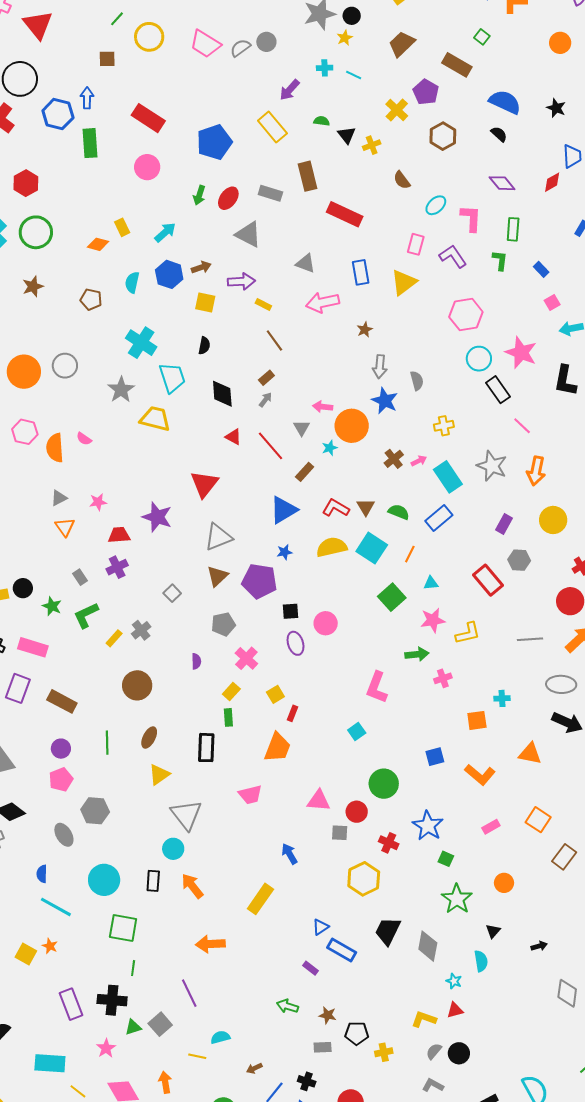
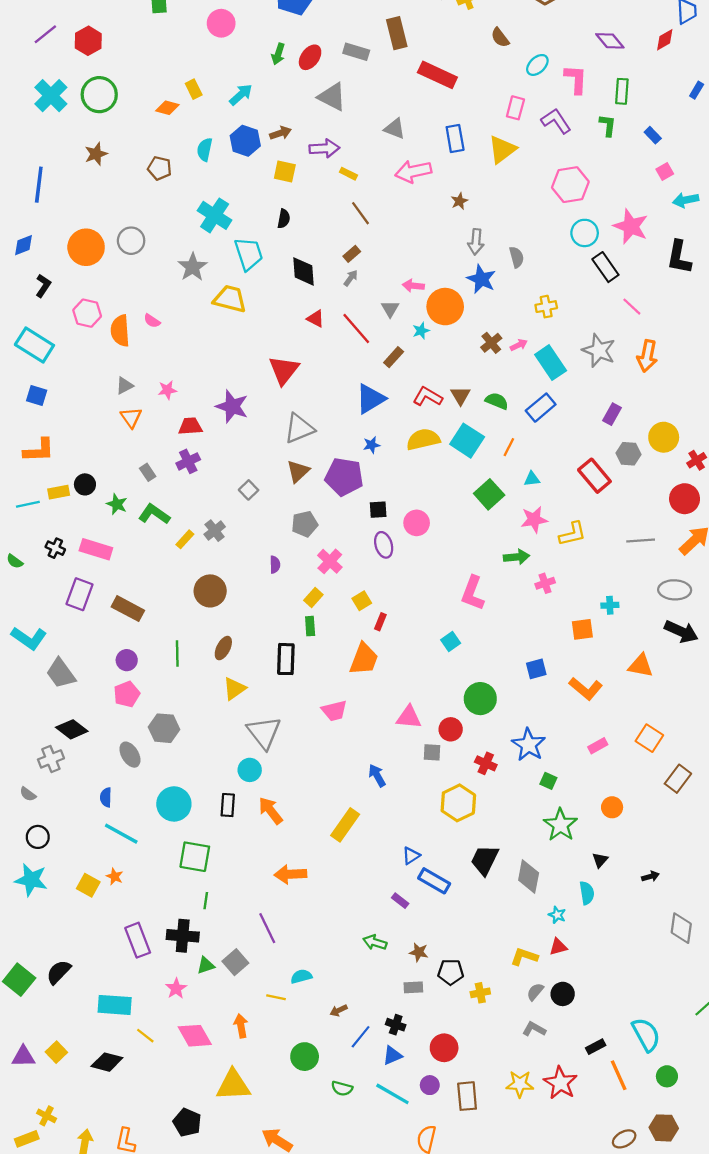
yellow circle: (553, 520) -> (664, 437), moved
green L-shape: (86, 615) -> (154, 514), turned 60

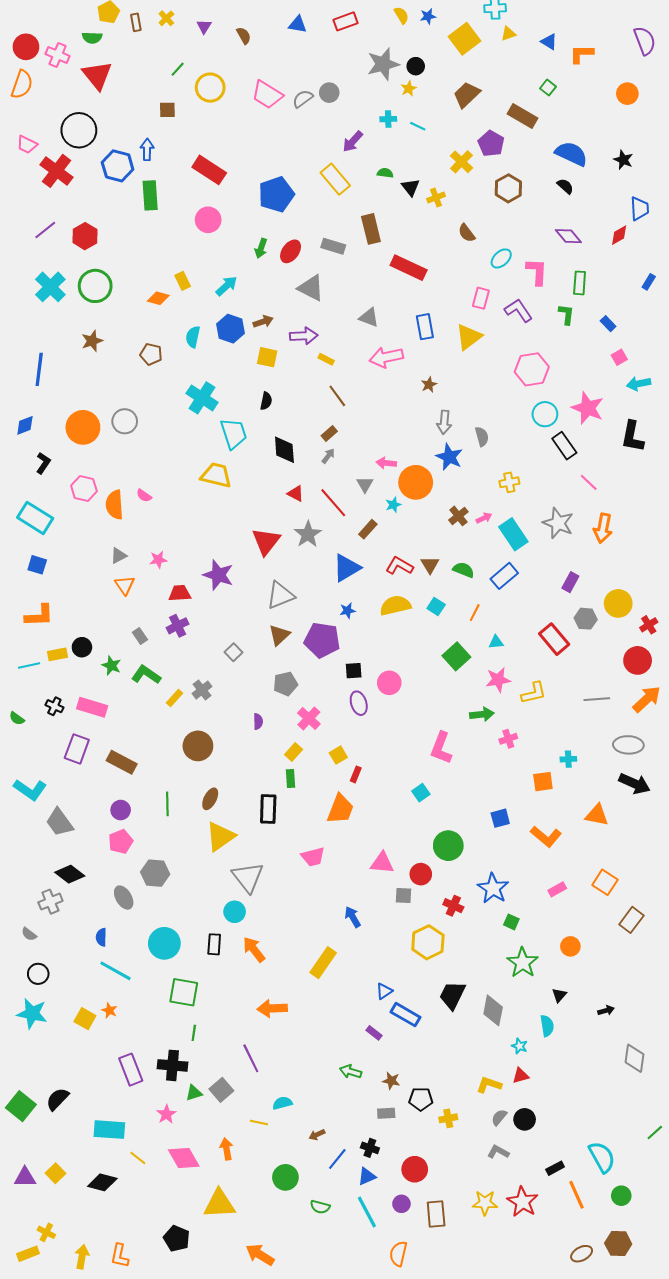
gray star: (193, 267) -> (308, 534), moved
cyan square: (467, 441) -> (436, 606), size x0.6
yellow triangle: (234, 689) -> (220, 836), size x1.4
cyan line: (392, 1094) -> (367, 1212), turned 32

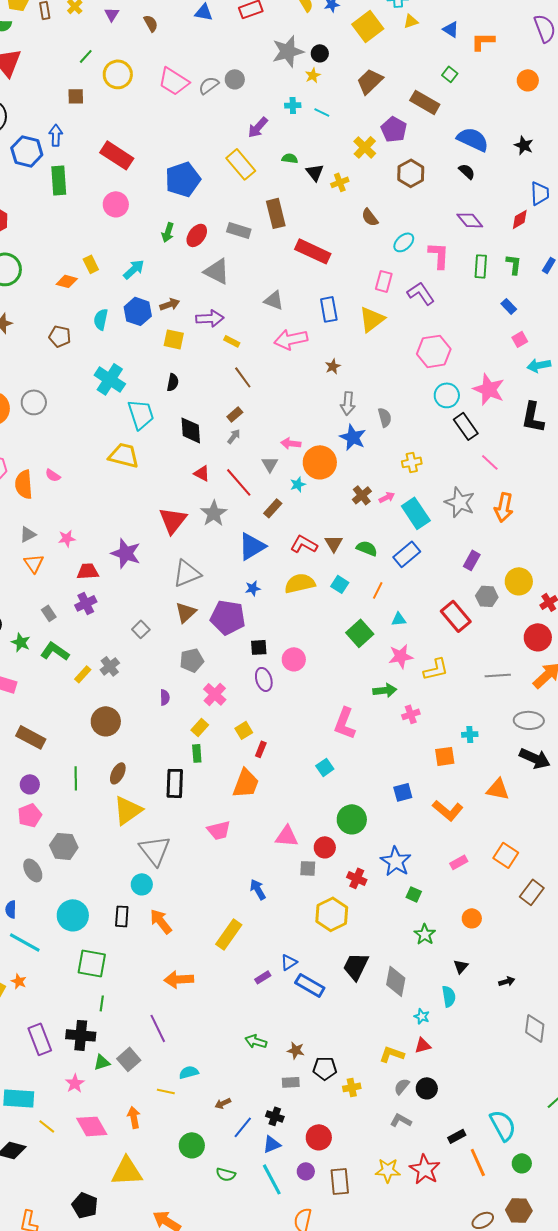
green L-shape: (566, 314) -> (514, 264), moved
green star: (523, 963) -> (425, 934), size x0.7
purple rectangle: (374, 1033) -> (263, 977), moved, turned -70

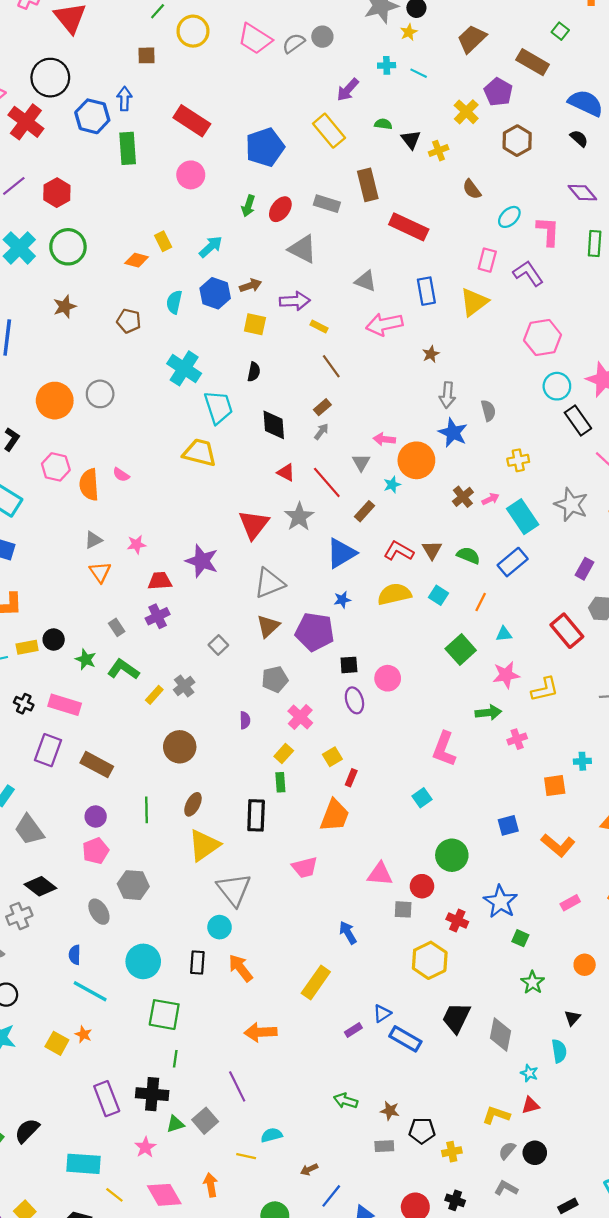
black cross: (275, 1116) -> (455, 1200), moved

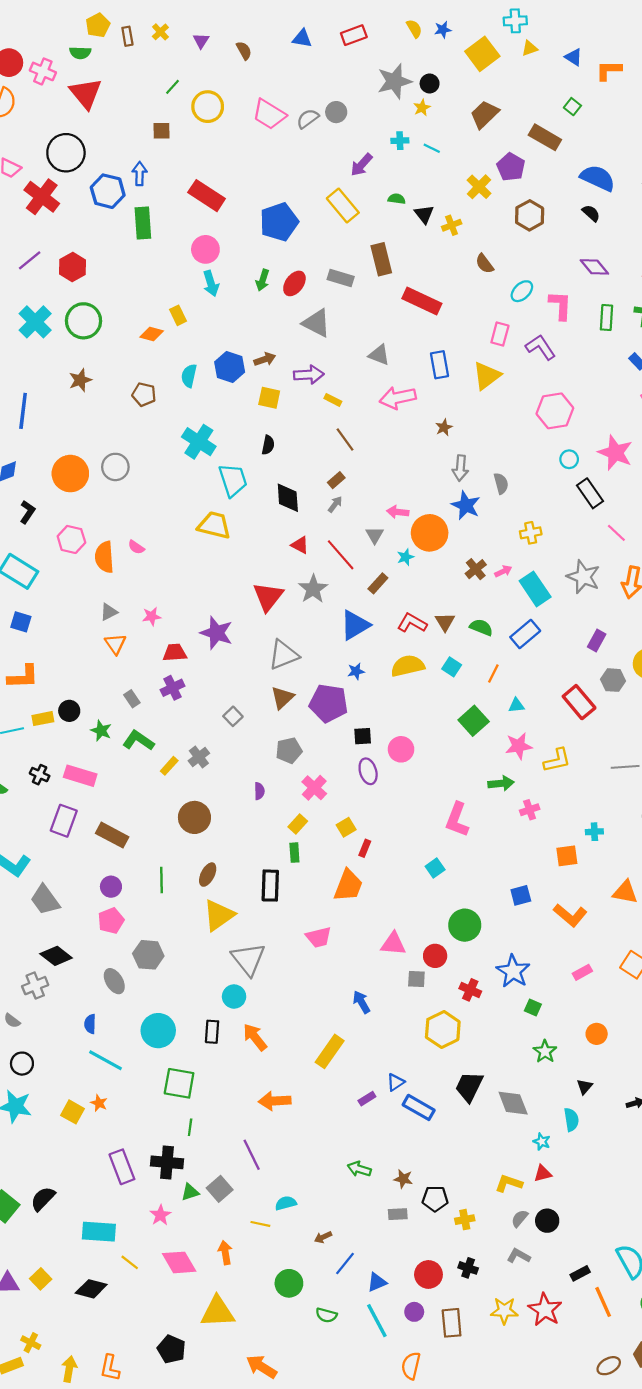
cyan arrow: (211, 247) -> (211, 283), moved, turned 115
cyan circle: (557, 386) -> (569, 459), size x0.7
gray diamond: (500, 1034) -> (513, 1103), turned -32

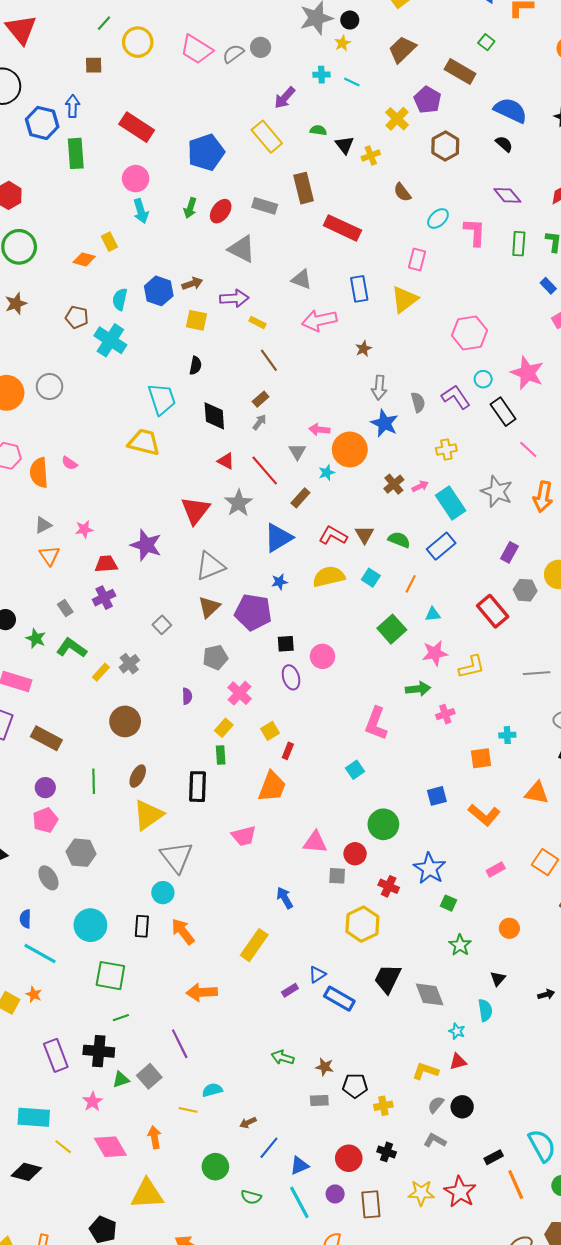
purple L-shape: (541, 347) -> (456, 397), moved
cyan cross: (199, 442) -> (110, 340), moved
green line: (190, 1127) -> (121, 1018), turned 63

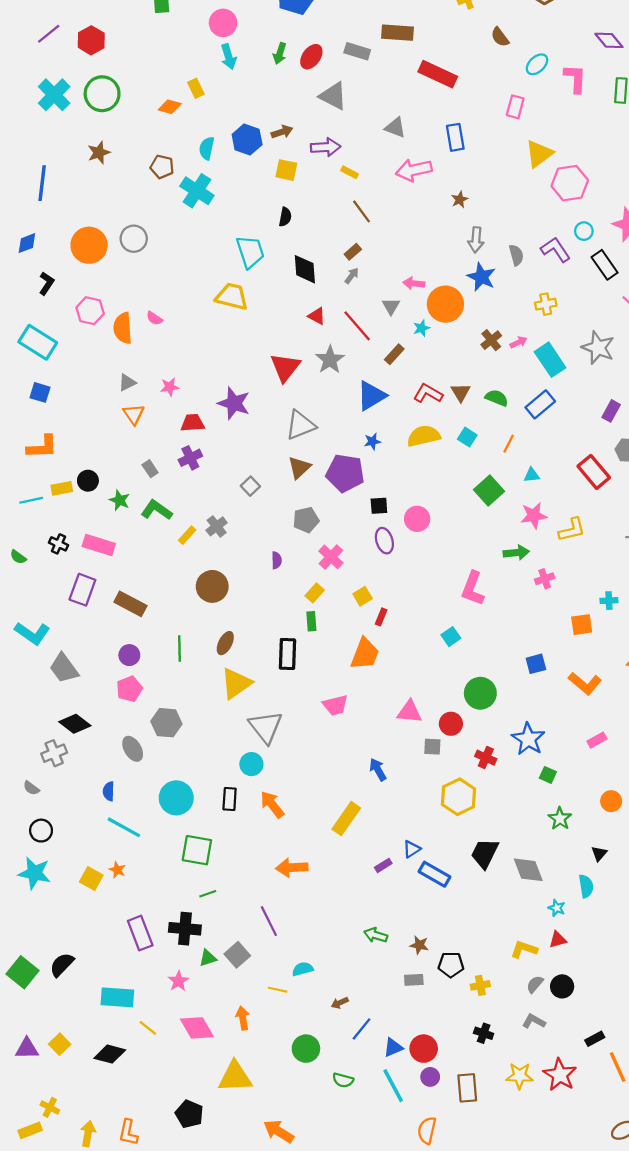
brown rectangle: (304, 188) -> (397, 33), turned -72
yellow triangle: (404, 299) -> (539, 154), moved
red circle: (349, 1158) -> (424, 1049), moved

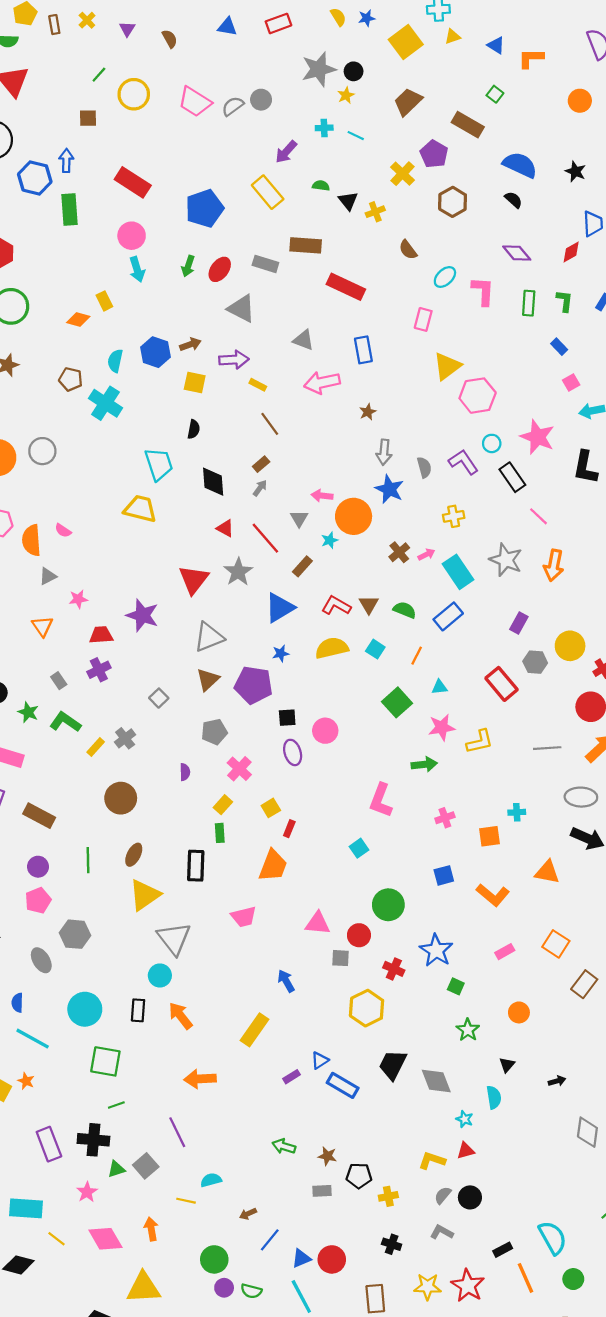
gray triangle: (127, 383) -> (48, 576), moved
pink cross: (545, 579) -> (445, 818), moved
purple circle: (430, 1077) -> (224, 1288), moved

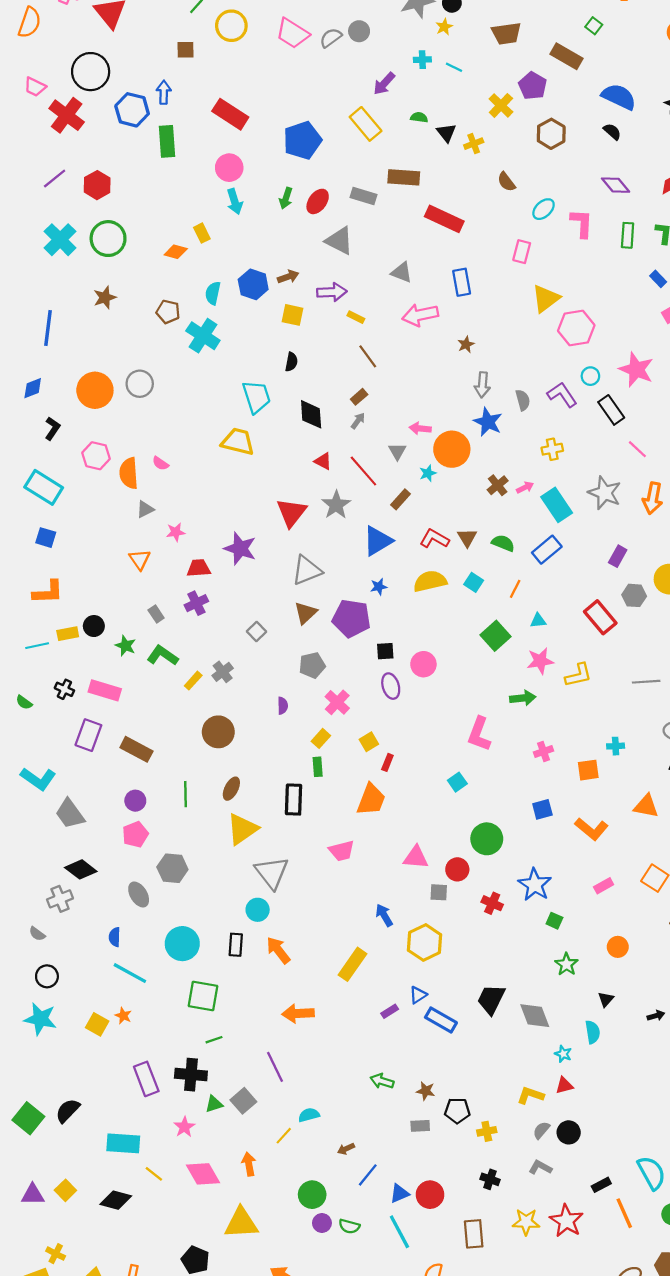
brown trapezoid: (408, 102) -> (506, 33), turned -144
yellow hexagon: (367, 1008) -> (425, 943), moved
yellow line: (186, 1201) -> (284, 1136), turned -60

